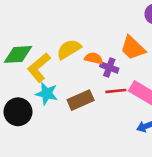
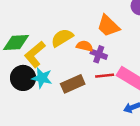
orange trapezoid: (133, 48) -> (108, 26), moved
black circle: (18, 112) -> (23, 78), moved

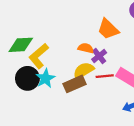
yellow semicircle: (62, 38) -> (83, 71), moved
purple cross: (99, 54) -> (99, 56), turned 32
cyan star: (42, 78) -> (45, 78), turned 30

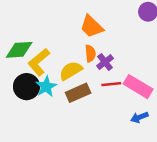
orange trapezoid: (108, 29) -> (92, 26), moved
orange semicircle: (86, 48) -> (90, 53), turned 72
yellow semicircle: (83, 71) -> (71, 71), moved

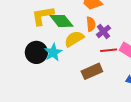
green diamond: (19, 50) -> (62, 21), moved, turned 55
yellow L-shape: (39, 62) -> (43, 16), moved, turned 30
brown rectangle: (78, 93) -> (92, 71), moved

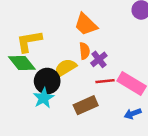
green diamond: (62, 21) -> (22, 63), moved
black circle: (36, 52) -> (47, 81), moved
cyan star: (53, 52) -> (44, 98), moved

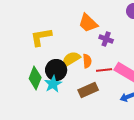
orange semicircle: (85, 51) -> (87, 61), moved
purple cross: (99, 59) -> (106, 39), moved, turned -32
green diamond: (22, 63) -> (35, 78), moved, turned 60

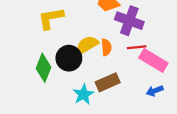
purple cross: (106, 39) -> (129, 21), size x1.6
red line: (104, 70) -> (137, 47), moved
cyan star: (53, 84) -> (83, 94), moved

